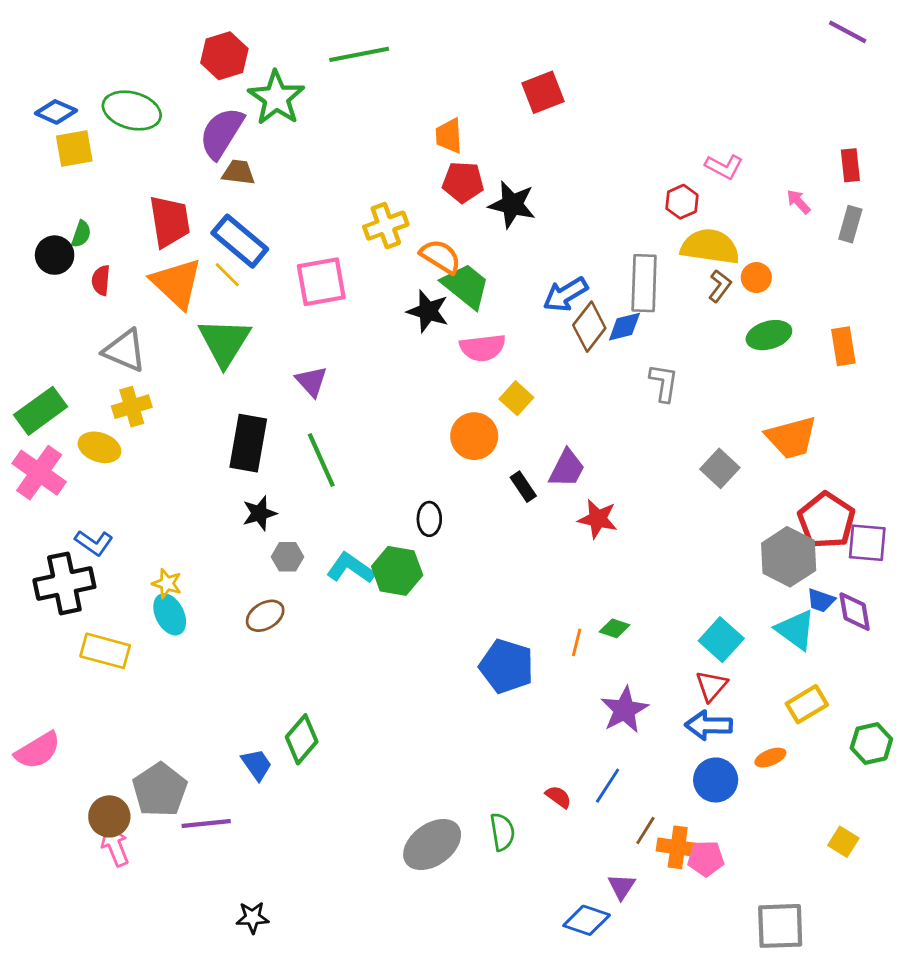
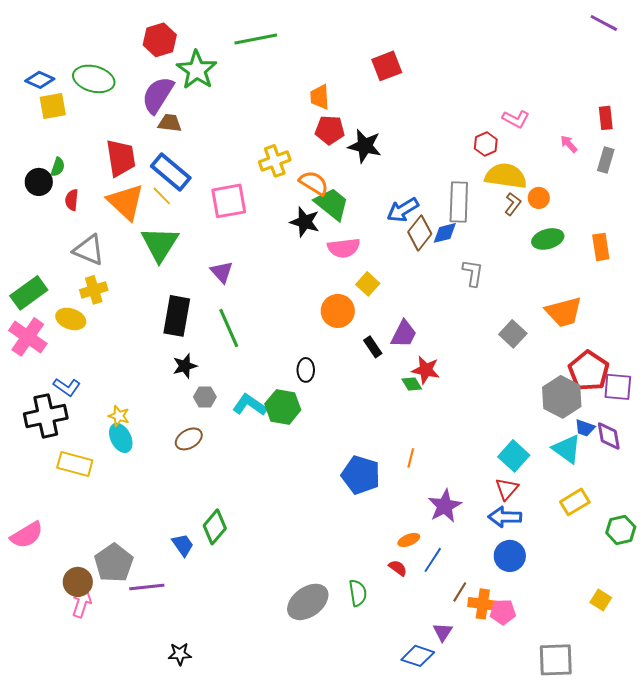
green diamond: (615, 628) -> (412, 384), moved, turned 40
orange ellipse: (770, 758) -> (409, 540), moved
pink arrow: (115, 846) -> (82, 603), turned 40

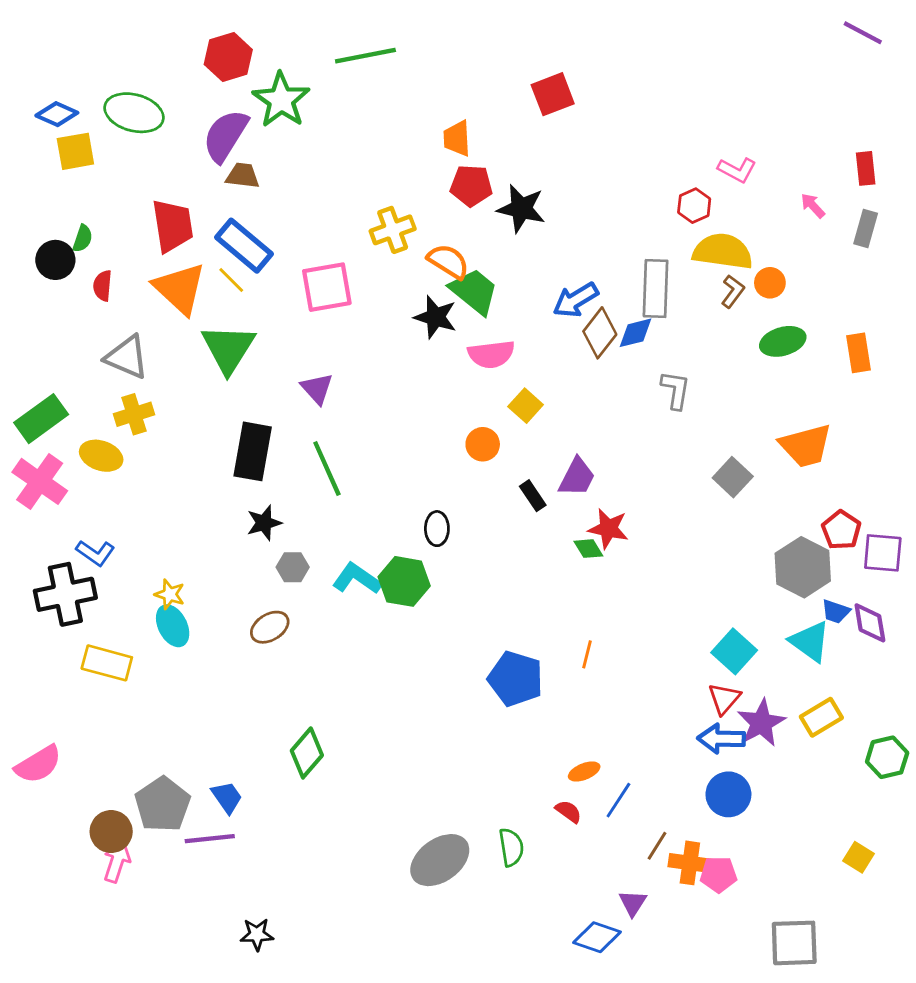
orange circle: (338, 311) -> (483, 444), size x0.7
red pentagon: (589, 371) -> (841, 530), size x0.7
purple star: (445, 506) -> (761, 723), moved
blue trapezoid: (183, 545) -> (227, 797), moved

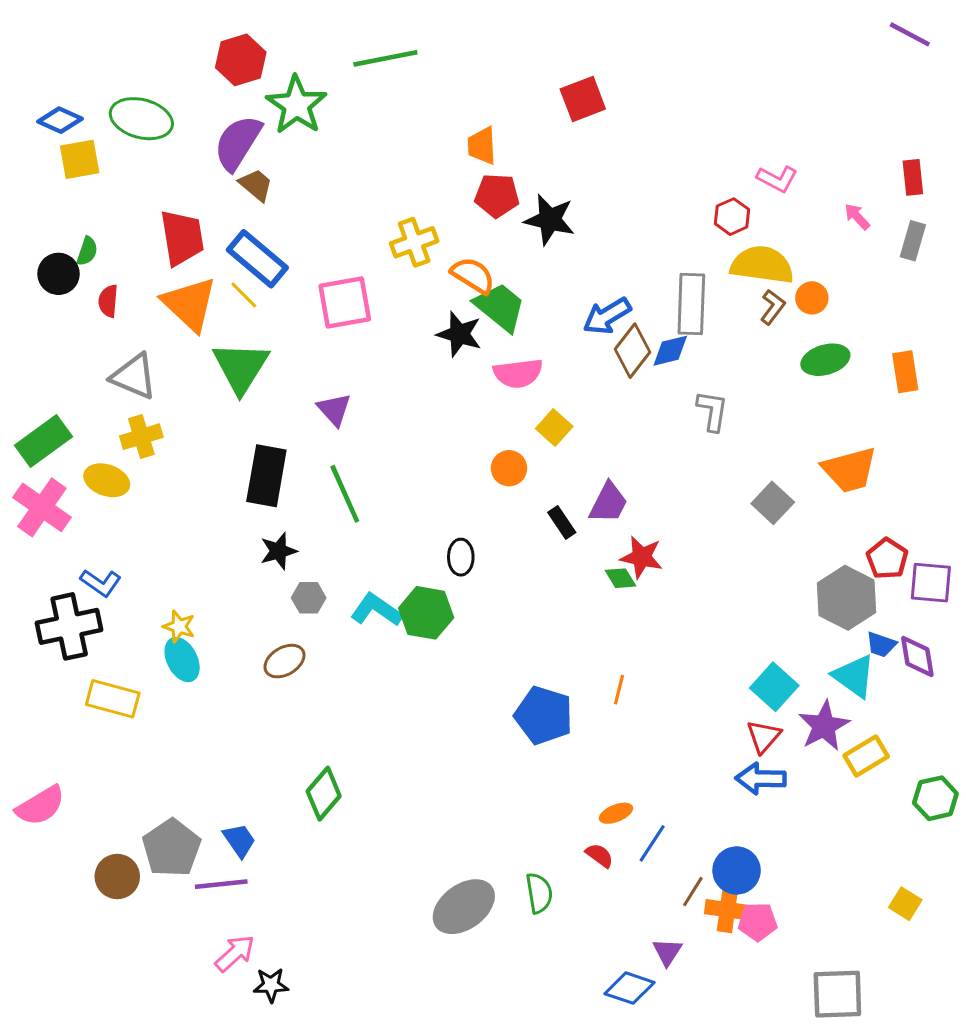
brown trapezoid: (243, 176) -> (256, 185), turned 33
purple star: (761, 723) -> (824, 726), moved
blue circle: (728, 794) -> (737, 870), moved
pink arrow: (117, 862) -> (235, 953), moved, turned 30

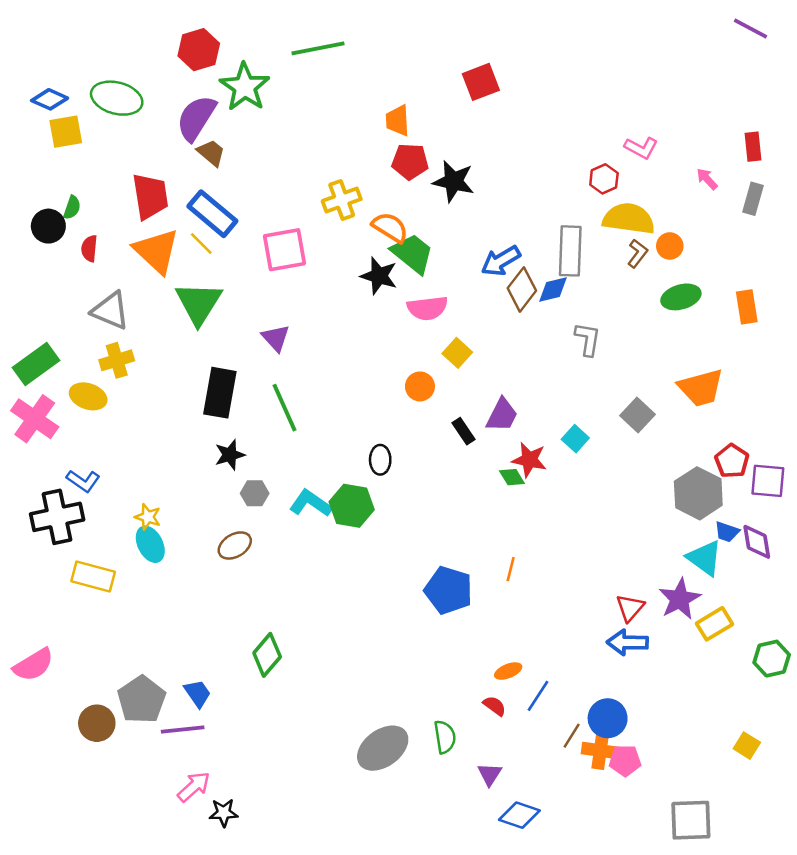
cyan square: (774, 687) -> (575, 439), moved, size x0.7
purple triangle: (667, 952) -> (490, 774), moved

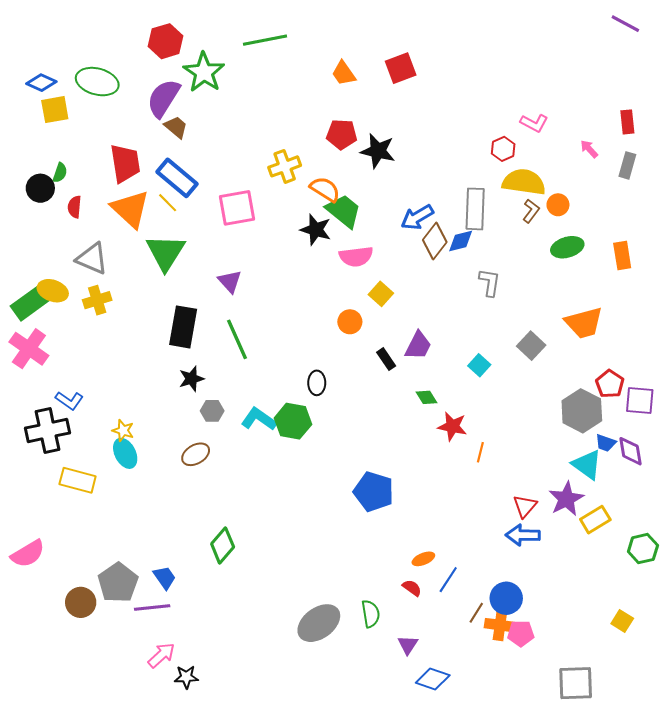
orange trapezoid: (398, 120) -> (344, 73), moved, turned -32
yellow ellipse: (88, 396) -> (53, 291), moved
red star: (529, 460) -> (452, 426), moved
orange line: (511, 569) -> (480, 452), moved

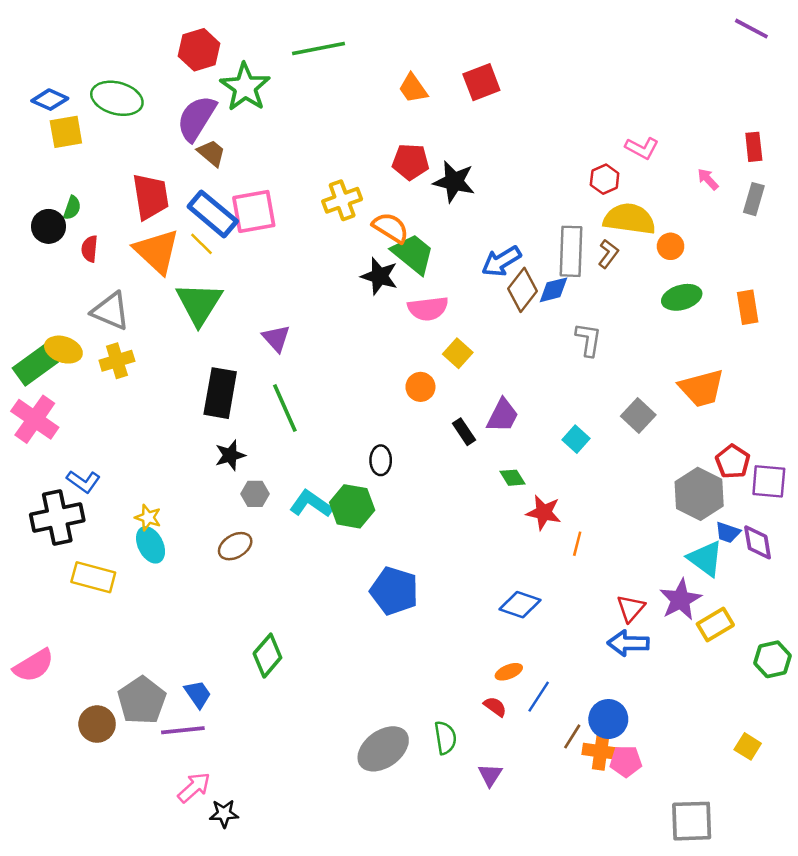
pink square: (237, 208) -> (254, 211), moved
brown L-shape: (531, 211) -> (608, 254), moved
blue pentagon: (374, 492) -> (394, 591), moved
blue diamond: (433, 679) -> (520, 605), moved

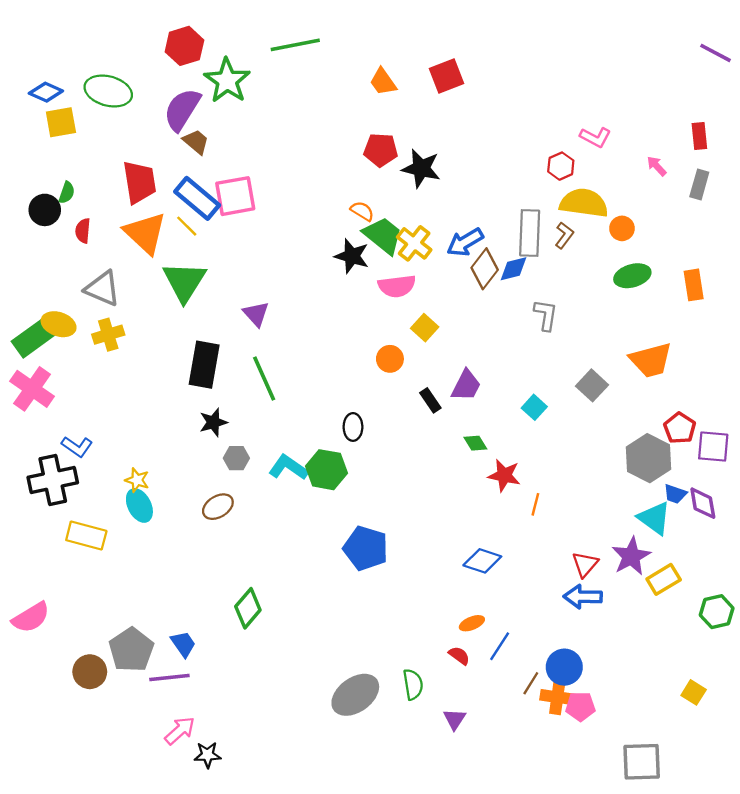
purple line: (751, 29) -> (715, 53), moved
yellow cross: (342, 200) -> (414, 243), moved, turned -32
orange semicircle: (391, 228) -> (362, 211), size x0.7

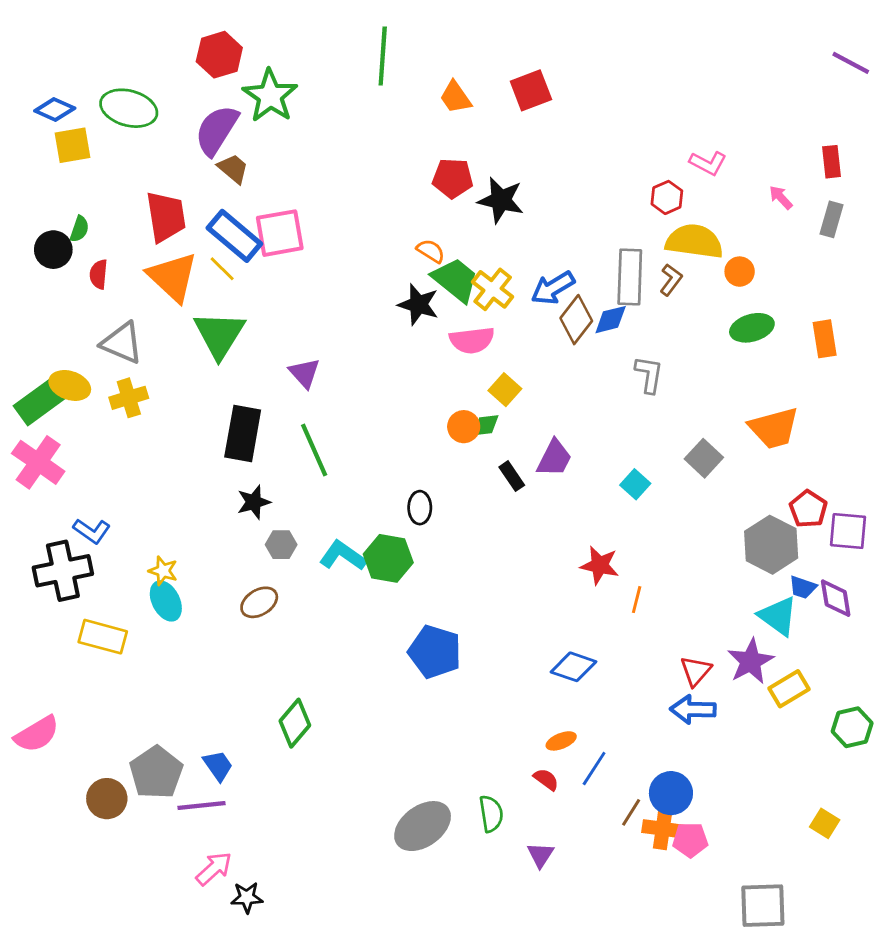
green line: (295, 45) -> (383, 56), moved, turned -75
green diamond: (475, 443) -> (486, 425), moved, turned -65

